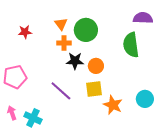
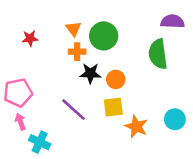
pink arrow: (12, 113) -> (20, 122), moved

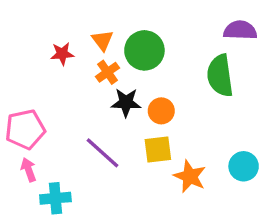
red star: (30, 38) -> (62, 54), moved
orange cross: (77, 52) -> (108, 72), turned -35
cyan cross: (40, 142) -> (55, 198), turned -30

